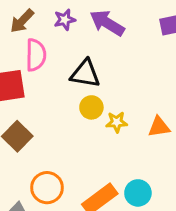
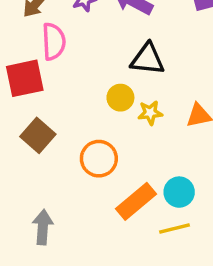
black triangle: (85, 74) -> (148, 59), moved
orange circle: (47, 188) -> (99, 159), moved

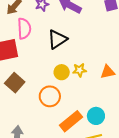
black triangle: (148, 59) -> (57, 39), moved, turned -40
yellow circle: (120, 98) -> (62, 72), moved

